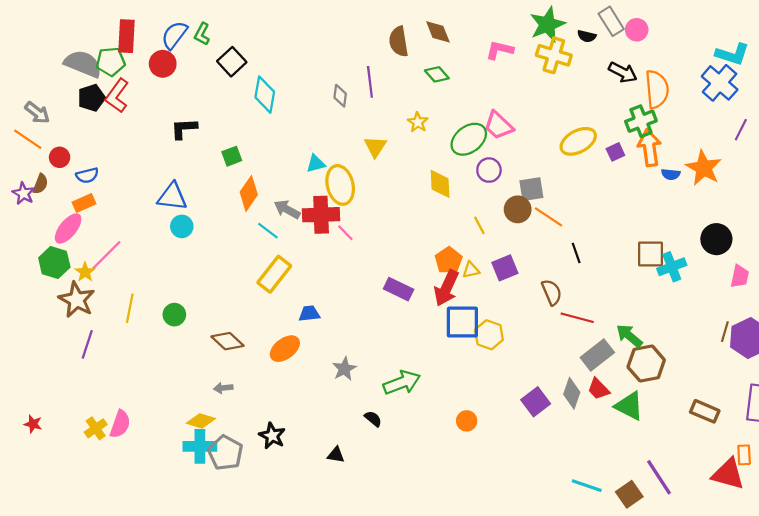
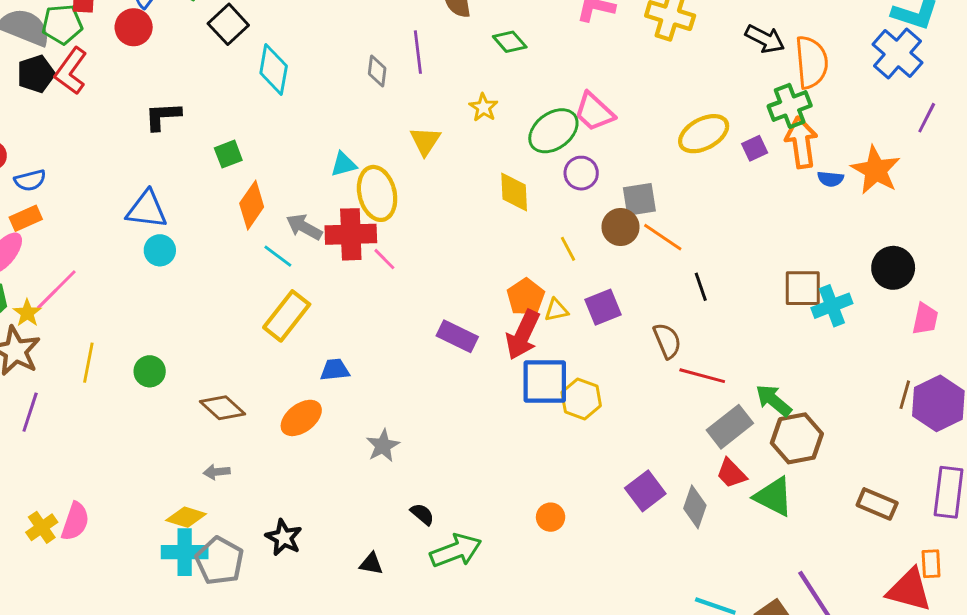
green arrow: (402, 383) -> (456, 551), moved
gray diamond: (572, 393) -> (695, 507), moved

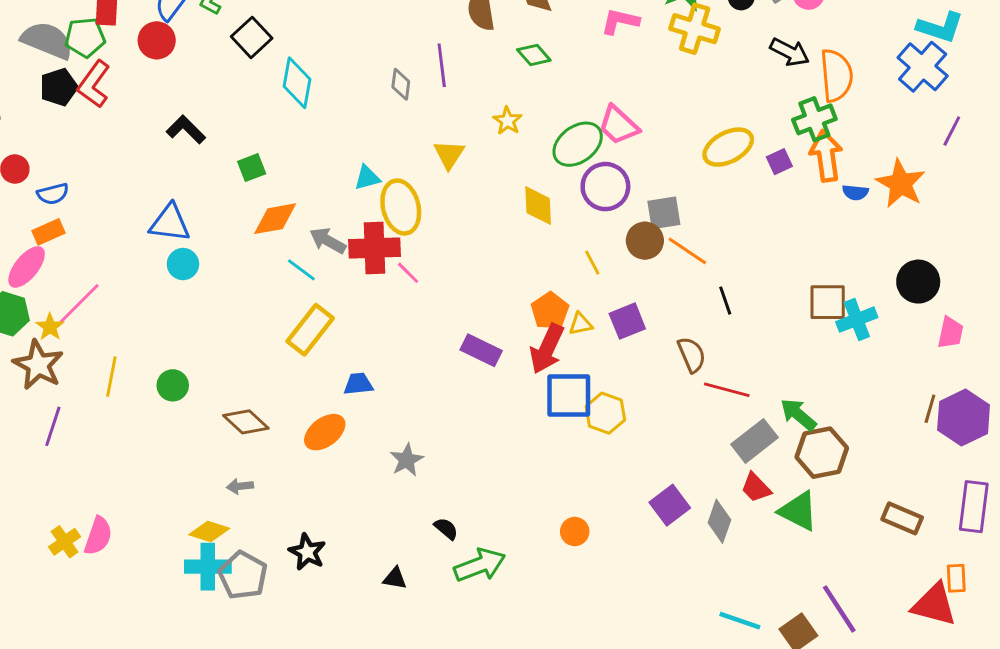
black L-shape: (163, 116) -> (186, 130), turned 48
purple circle: (581, 173) -> (605, 187), size x1.4
orange diamond: (252, 205) -> (275, 219), turned 45

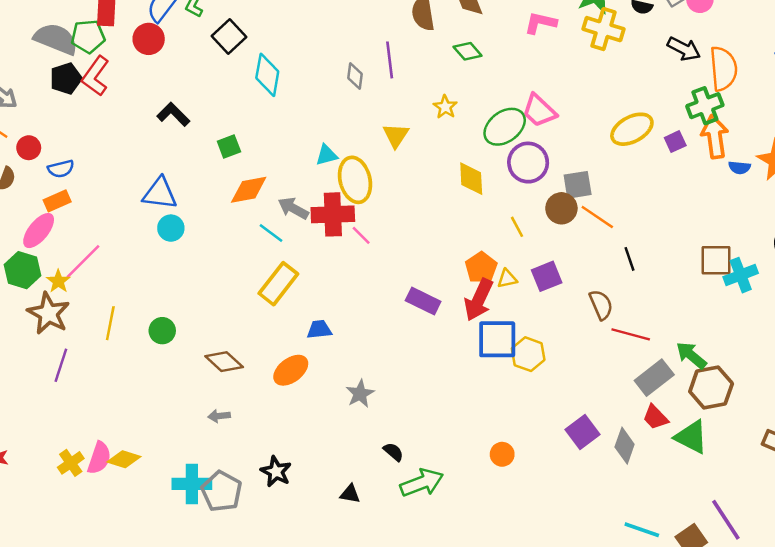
yellow diamond: (209, 532) -> (124, 459), moved

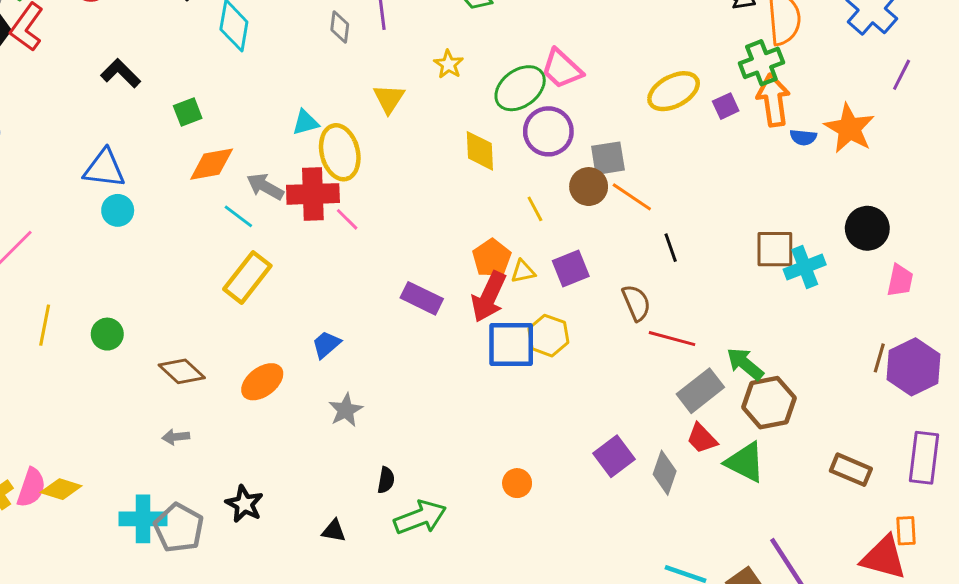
blue trapezoid: (319, 329) -> (326, 345), moved, turned -35
yellow hexagon: (528, 354) -> (548, 336), moved
black semicircle: (393, 452) -> (386, 480), turned 60

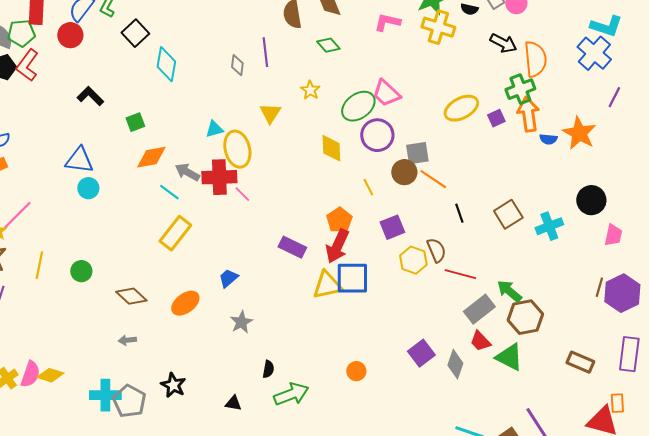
brown square: (775, 249) -> (508, 214), moved, turned -32
yellow triangle: (523, 271) -> (327, 285), moved, size x1.8
yellow hexagon: (548, 336) -> (413, 260), moved

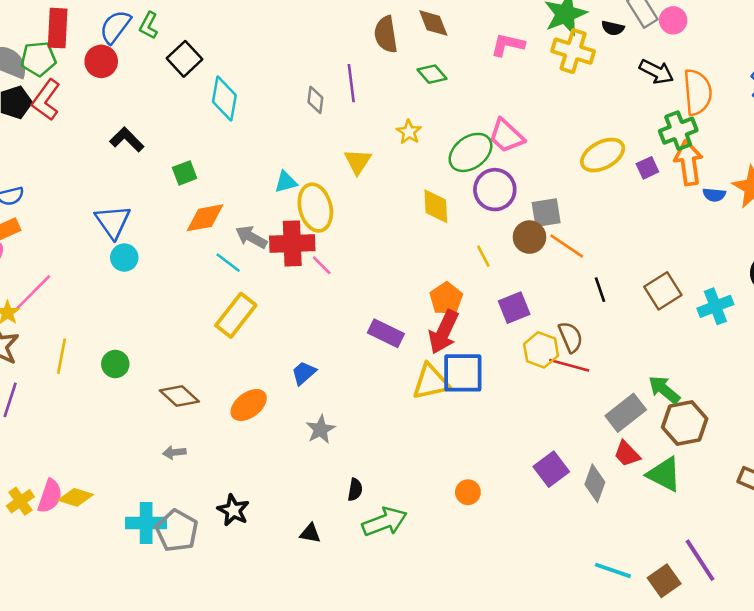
blue triangle: (79, 160) -> (113, 222), turned 48
red line: (460, 274) -> (569, 365), moved

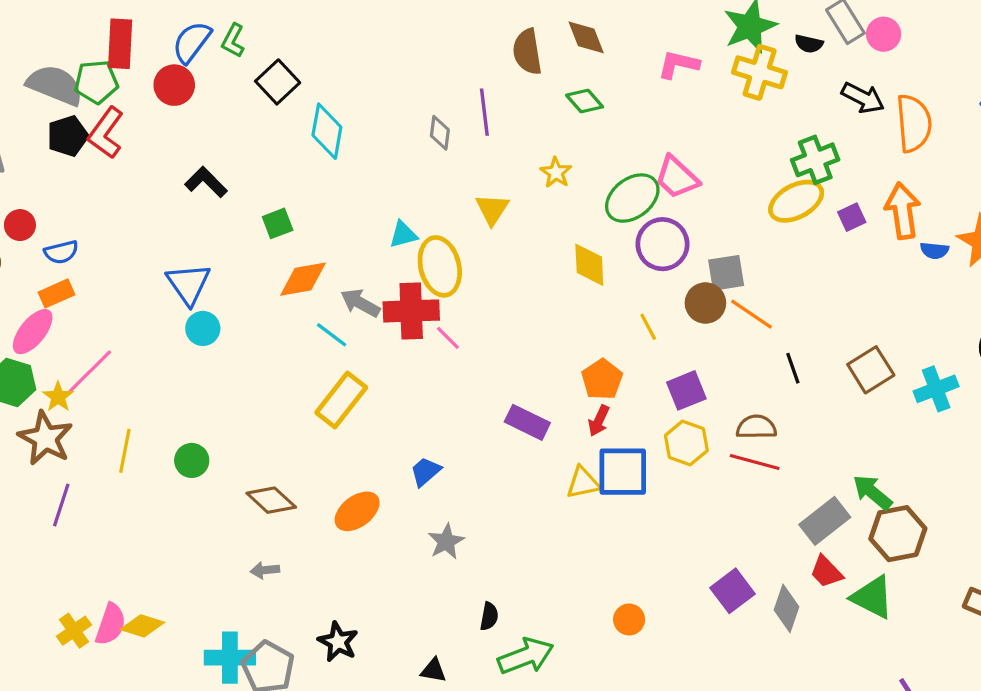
green cross: (678, 131) -> (815, 160), moved
red arrow: (444, 332) -> (599, 421), size x0.6
brown semicircle: (571, 337) -> (756, 427), turned -68
yellow hexagon: (541, 350) -> (686, 443), moved
yellow triangle: (431, 382) -> (583, 483), size x0.7

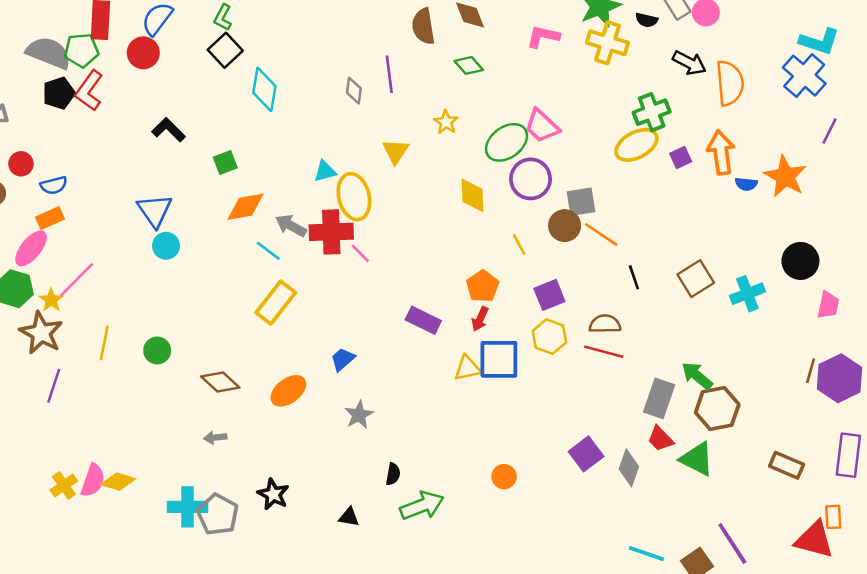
green L-shape: (233, 41) -> (223, 17), moved
gray rectangle: (825, 521) -> (659, 398), turned -33

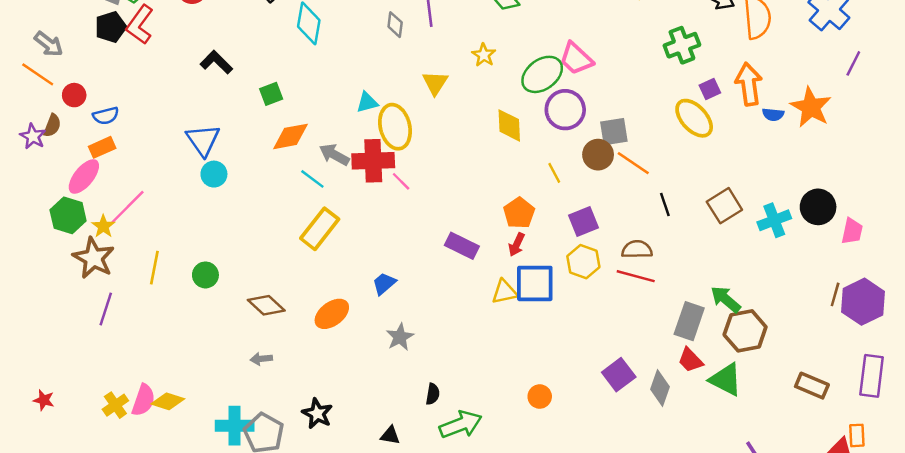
yellow ellipse: (636, 145) -> (694, 118), moved, turned 75
black circle: (800, 261) -> (818, 207), moved

